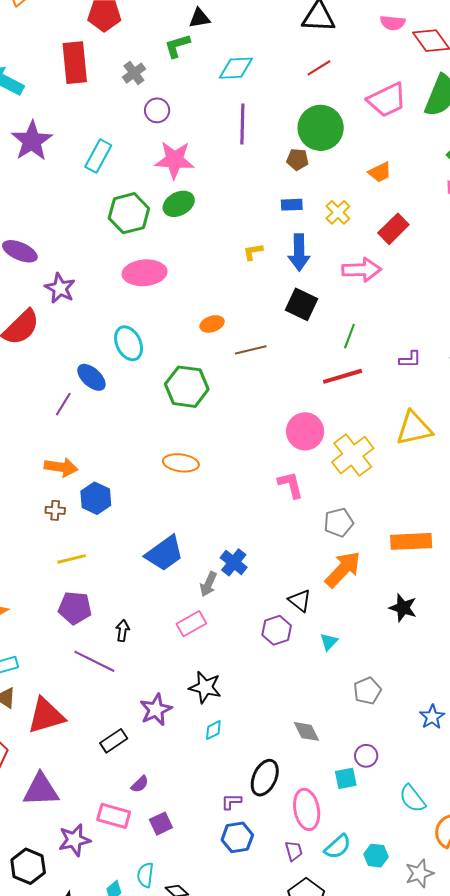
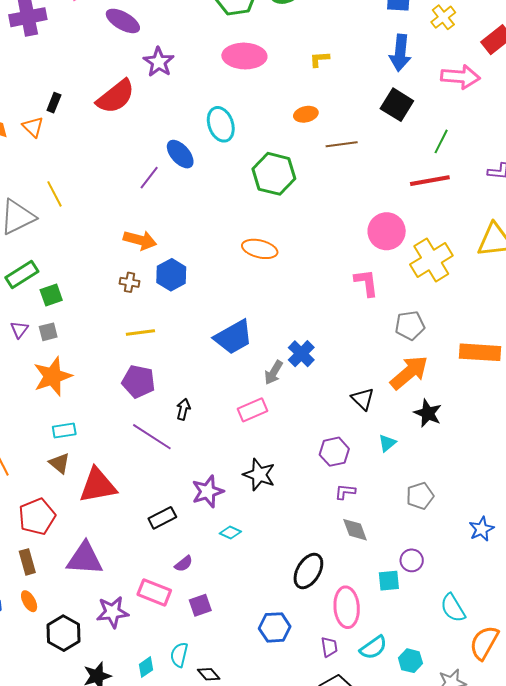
yellow L-shape: (253, 252) -> (319, 59), moved
black star: (403, 608) -> (428, 413), moved
purple hexagon: (277, 630) -> (334, 452), moved
cyan diamond: (213, 730) -> (230, 532), moved, turned 45
purple L-shape: (231, 802) -> (345, 492), moved

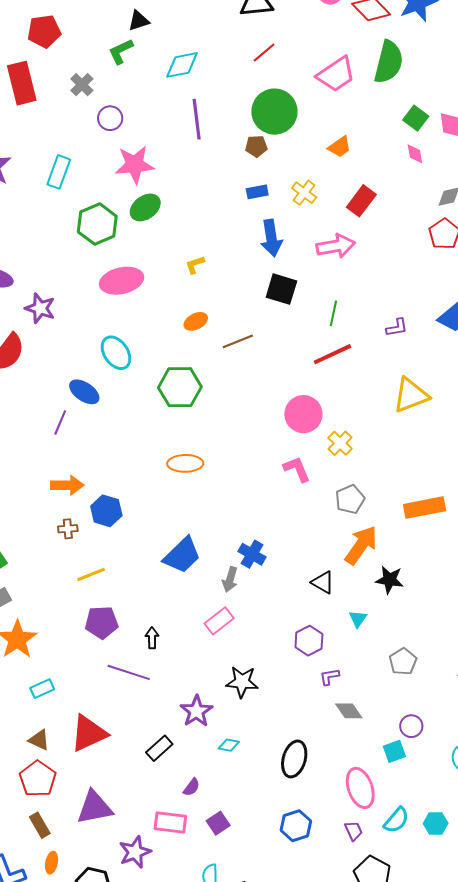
yellow cross: (431, 260) -> (340, 443), moved, size x0.6
brown triangle: (59, 463) -> (39, 740), moved
black ellipse: (308, 571) -> (294, 759), moved
orange ellipse: (29, 601) -> (52, 863), turned 55

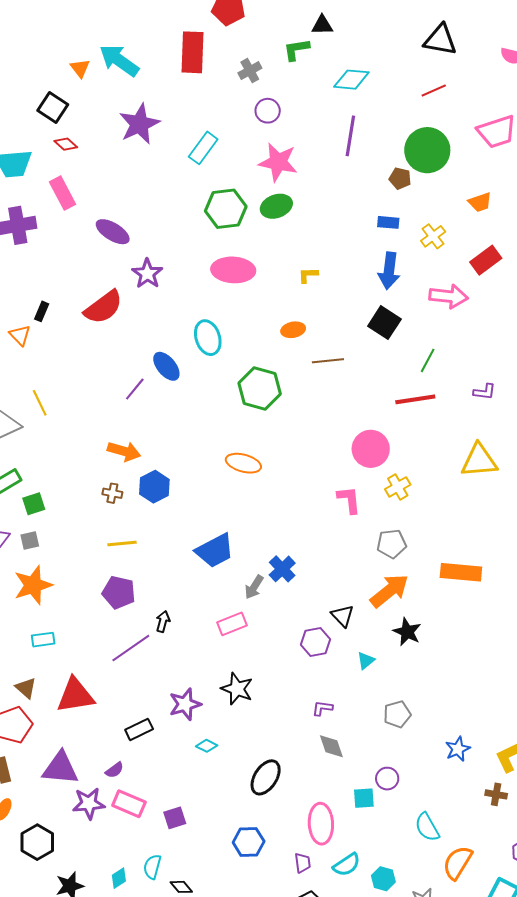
purple hexagon: (309, 641) -> (316, 642), moved
purple line: (129, 672) -> (131, 648), turned -69
purple semicircle: (192, 787) -> (115, 770), moved
purple star: (135, 852) -> (89, 803), moved

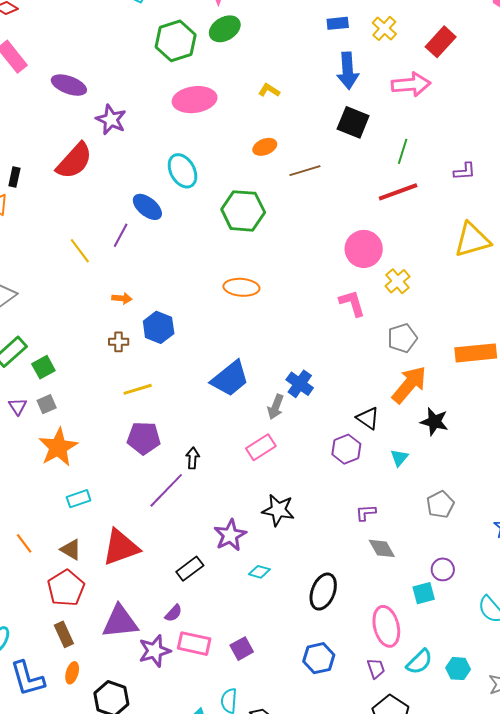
yellow L-shape: (308, 275) -> (269, 90), turned 45
yellow line: (40, 403) -> (80, 251), moved
orange arrow: (124, 451) -> (122, 298), size x0.6

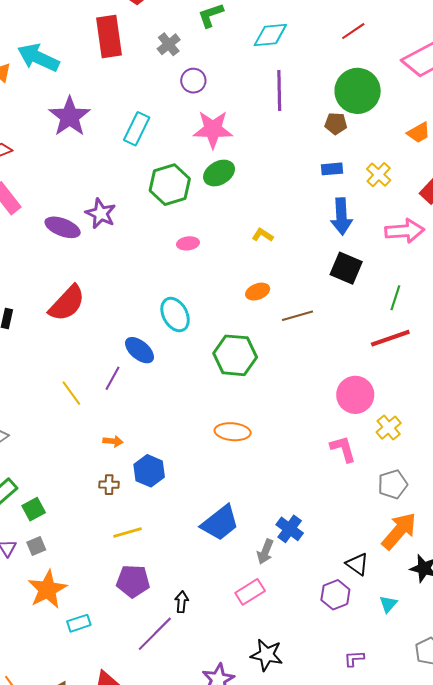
pink ellipse: (195, 100) -> (188, 243), size x0.5
purple star: (111, 120) -> (101, 214), moved
cyan rectangle: (79, 499) -> (79, 623), moved

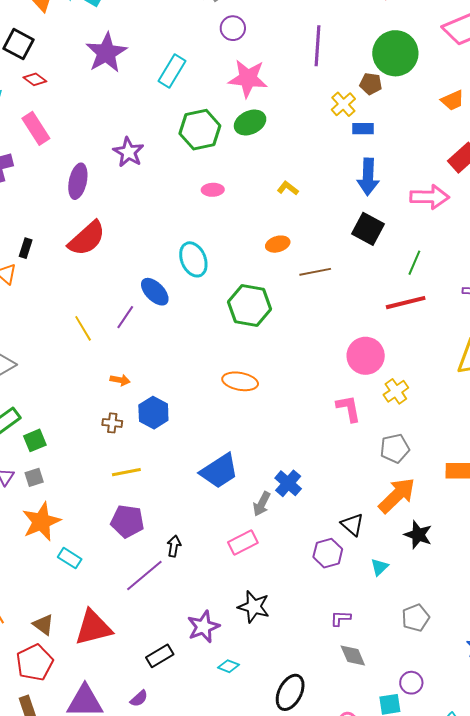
yellow cross: (379, 175) -> (343, 104), moved
purple ellipse: (63, 227) -> (78, 181), moved, turned 76
cyan rectangle: (79, 623) -> (70, 558), turned 45

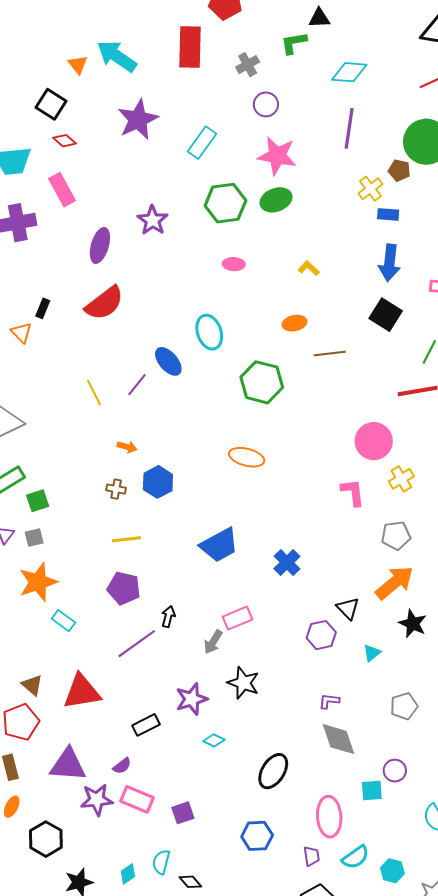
gray arrow: (262, 504) -> (213, 642), moved
gray diamond: (353, 656) -> (339, 739), size x1.4

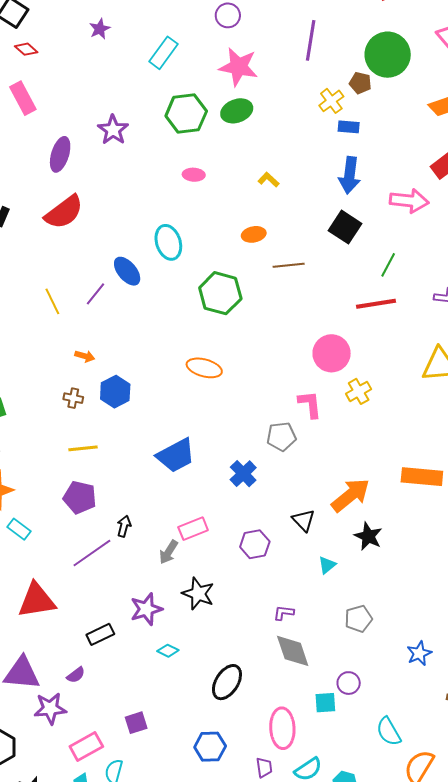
purple star: (138, 119) -> (100, 29), size x0.5
gray pentagon: (396, 536) -> (281, 436), moved
purple hexagon: (321, 635) -> (255, 544), moved
pink rectangle: (137, 799) -> (86, 747), moved, turned -52

